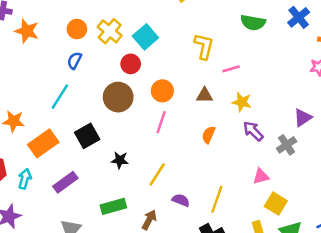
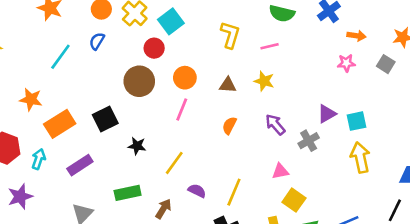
pink line: (231, 69) -> (270, 46), moved
cyan line: (60, 97) -> (60, 57), moved
yellow star: (242, 102) -> (264, 81), moved

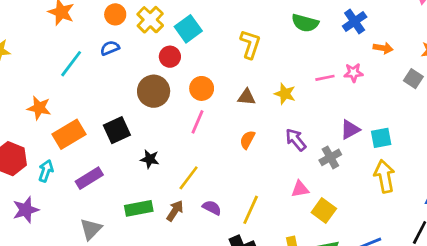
blue semicircle: (97, 41) -> (110, 48), turned 36
pink line: (270, 46) -> (325, 78), moved
pink star: (346, 63) -> (353, 73), moved
yellow square: (294, 200) -> (324, 210), moved
brown arrow: (163, 209) -> (175, 211), moved

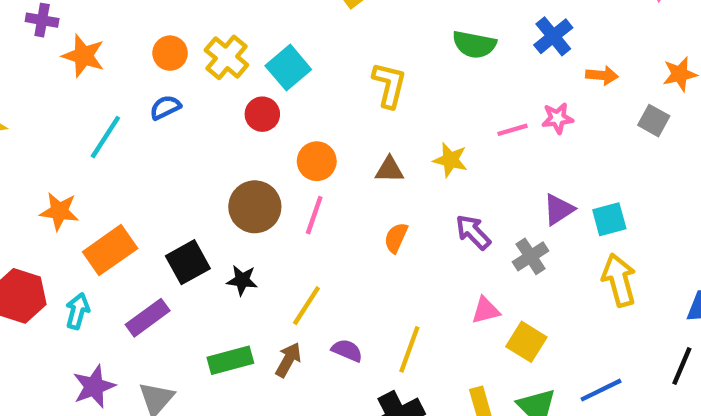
brown circle: (154, 91) -> (255, 207), moved
black square: (117, 130) -> (188, 262), moved
purple star: (26, 210) -> (94, 387), moved

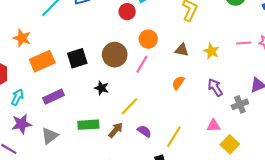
black square: (188, 262) -> (77, 58), moved
cyan arrow: (77, 311) -> (17, 97), moved

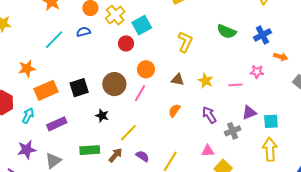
orange star: (22, 38) -> (27, 69), turned -30
pink line: (244, 43) -> (235, 85), moved
cyan arrow: (17, 97) -> (28, 116), moved

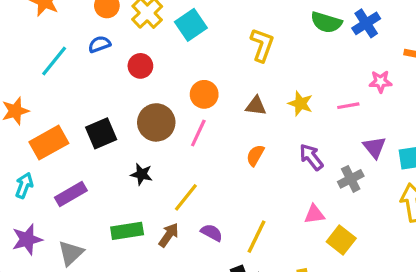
blue cross: (262, 35) -> (366, 23), moved
red circle: (126, 43) -> (140, 66), moved
purple triangle: (249, 112) -> (374, 147), turned -42

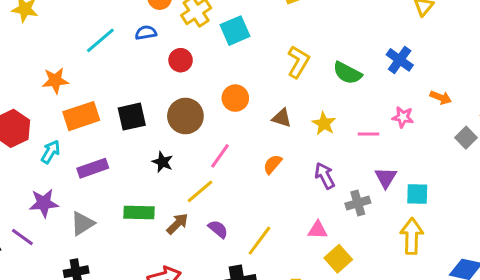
green semicircle: (326, 22) -> (347, 73), moved
blue cross: (366, 23) -> (400, 60), turned -32
pink line: (198, 133) -> (220, 156), moved

